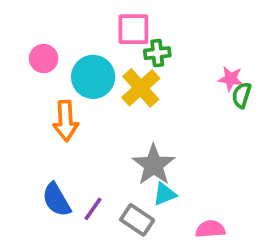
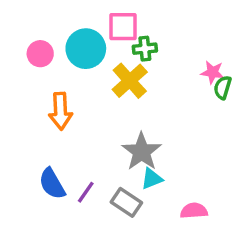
cyan circle: (93, 77) -> (86, 49), moved

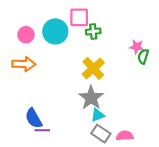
yellow cross: (130, 81) -> (93, 68), moved
orange arrow: (60, 111) -> (24, 64), moved, turned -85
purple line: (86, 192) -> (42, 130), moved, turned 56
gray rectangle: (126, 202) -> (101, 134), moved

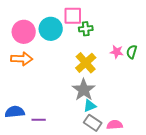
pink circle: (26, 35) -> (24, 32), size x1.5
pink star: (137, 47) -> (117, 52), moved
blue semicircle: (34, 118) -> (15, 112), moved, turned 114

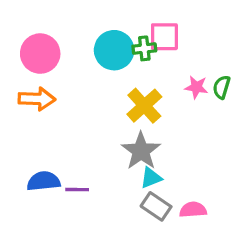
pink square: (73, 16) -> (164, 37), moved
cyan circle: (51, 29) -> (114, 50), moved
blue semicircle: (15, 112) -> (44, 181), moved
purple line: (39, 120) -> (77, 190), moved

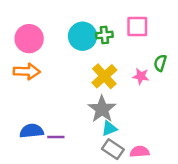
pink square: (164, 37) -> (137, 26), moved
pink star: (196, 87) -> (141, 76), moved

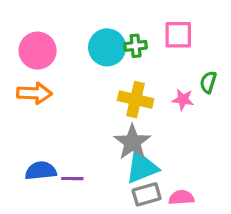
yellow cross: (104, 76) -> (136, 100), turned -35
cyan triangle: (109, 128) -> (142, 168), size x1.6
gray rectangle: (113, 149) -> (147, 194), turned -50

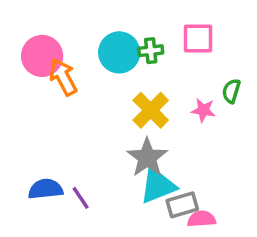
orange arrow: (34, 93) -> (63, 77), moved, turned -120
yellow cross: (136, 100) -> (151, 110), turned 32
purple line: (72, 179) -> (81, 198), turned 55
gray rectangle: (147, 194) -> (182, 205), moved

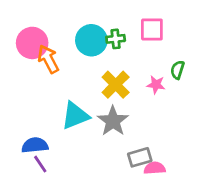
cyan triangle: (158, 186) -> (75, 116), moved
purple line: (81, 198) -> (40, 164), moved

